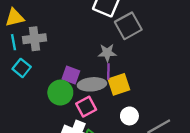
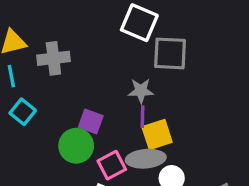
gray square: (128, 26) -> (170, 53), turned 32
gray cross: (35, 39) -> (53, 58), moved
gray ellipse: (92, 84) -> (146, 159), moved

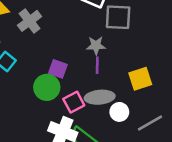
gray cross: (53, 58) -> (30, 21), turned -30
yellow square: (157, 134) -> (140, 79), moved

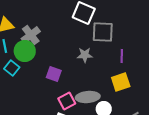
purple line: (97, 65) -> (122, 56), moved
green circle: (47, 87) -> (25, 51), moved

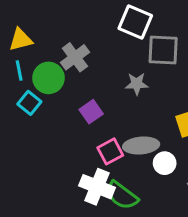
gray cross: (31, 35) -> (75, 57), moved
purple square: (54, 74) -> (91, 112), turned 35

